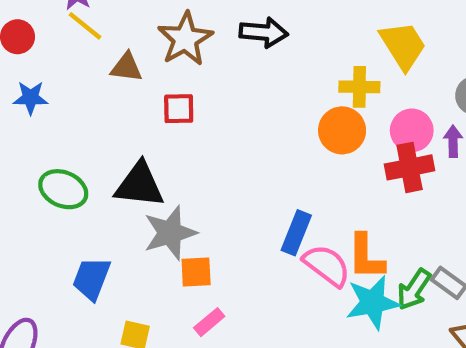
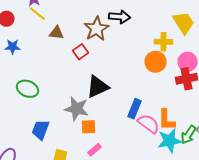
brown star: (185, 39) -> (96, 29), moved
red square: (179, 109) -> (80, 52), turned -35
black triangle: (139, 185) -> (98, 87), moved, turned -30
gray star: (170, 233) -> (76, 109), turned 30

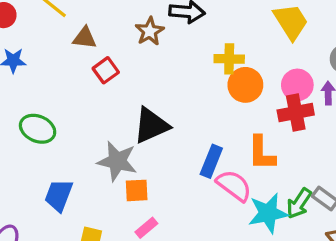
brown star: (96, 29) -> (150, 31), size x0.7
yellow cross: (164, 42) -> (229, 59), moved
red square: (80, 52) -> (106, 70), moved
orange L-shape: (166, 120) -> (262, 153), moved

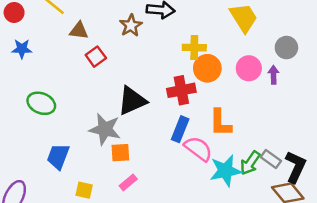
red cross: (296, 112) -> (181, 90), moved

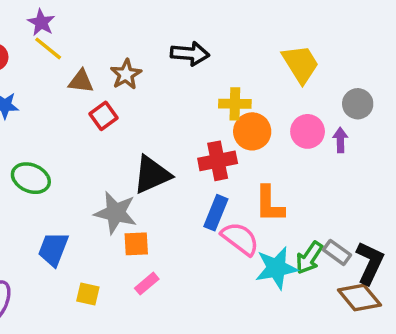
brown star: (131, 25) -> (126, 74), moved

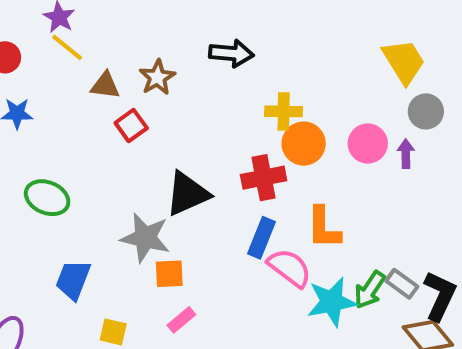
yellow trapezoid: (301, 64) -> (404, 61), moved

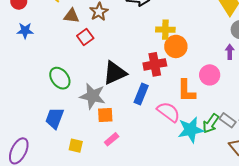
pink circle: (368, 144) -> (210, 75), moved
green ellipse: (47, 198) -> (60, 78), moved, turned 30
blue rectangle: (262, 238) -> (141, 94), moved

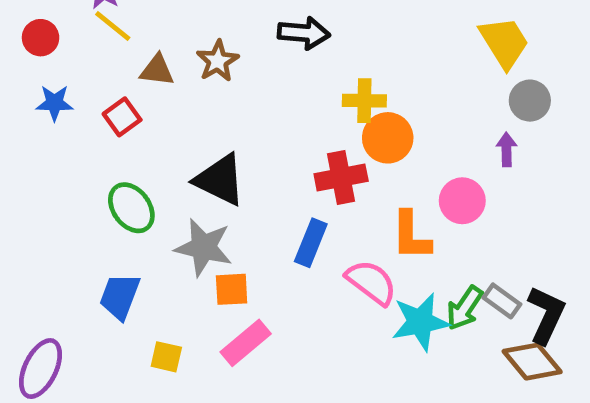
red square: (85, 37) -> (122, 117), moved
black triangle: (115, 73) -> (220, 180), moved, turned 50
pink rectangle: (112, 139) -> (246, 343), size x1.5

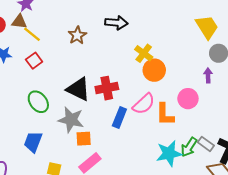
yellow line: (113, 26) -> (32, 34), moved
brown triangle: (157, 70) -> (19, 22), moved
yellow cross: (364, 101) -> (144, 53), turned 36
red cross: (341, 177) -> (107, 88), moved
pink semicircle: (371, 282) -> (144, 104), moved, turned 100

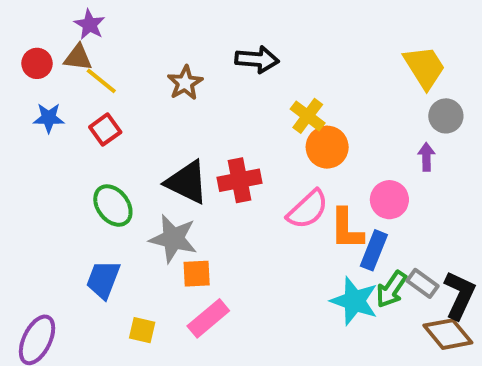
blue rectangle: (119, 118) -> (374, 250), moved
cyan star: (169, 153) -> (354, 301), turned 30

